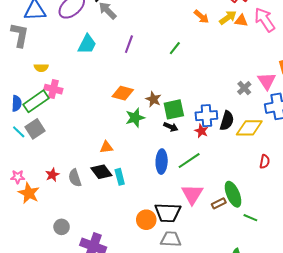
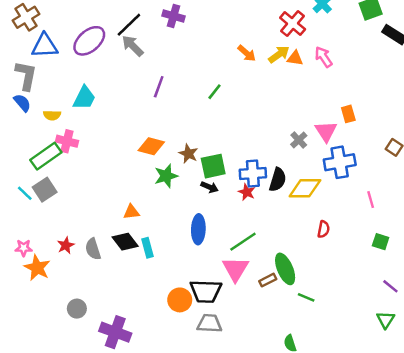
pink arrow: (265, 20) -> (324, 57), size x0.7
cyan trapezoid: (87, 44) -> (84, 98), moved
blue semicircle: (17, 103) -> (22, 103), moved, turned -42
green line: (189, 161) -> (243, 242), moved

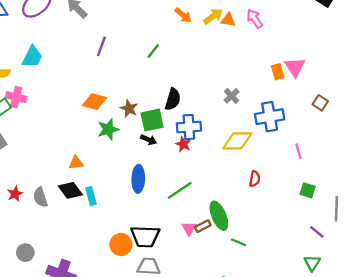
pink triangle: (326, 131) -> (295, 67), moved
black semicircle: (278, 180) -> (173, 99), moved
pink triangle: (236, 269) -> (189, 228), moved, size x0.6

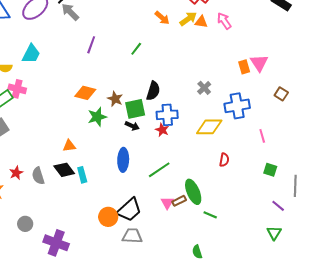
black trapezoid: (145, 236) -> (129, 210), turned -44

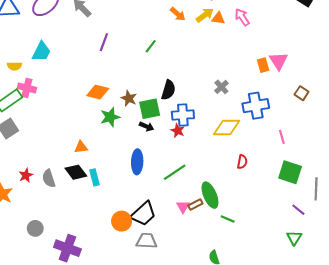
green square: (270, 170) -> (290, 172), size x1.6

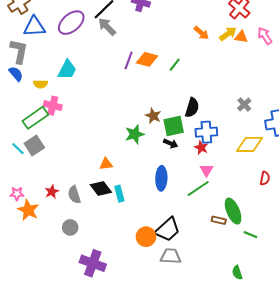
orange diamond: (98, 92) -> (147, 59), moved
brown rectangle: (195, 204) -> (219, 220), turned 40
pink triangle: (183, 207) -> (206, 170), moved
gray circle: (35, 228) -> (70, 227), moved

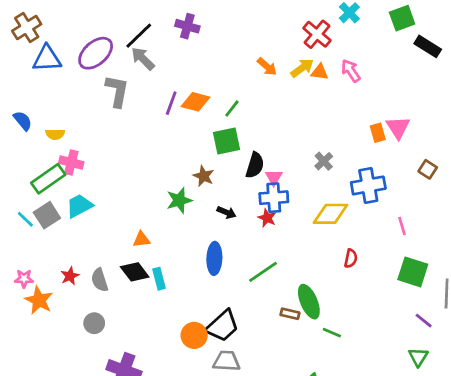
gray L-shape: (19, 51) -> (117, 91), moved
cyan trapezoid: (67, 70) -> (79, 206), moved, turned -145
green square: (174, 126) -> (227, 141), moved
pink triangle: (206, 170) -> (274, 177), moved

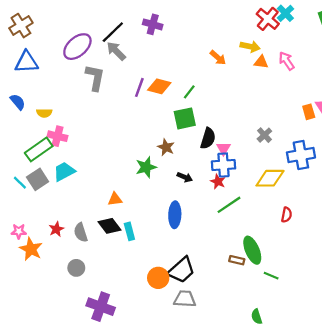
red cross: (317, 34) -> (268, 19), moved
blue triangle: (47, 59) -> (26, 62), moved
yellow arrow: (302, 68) -> (250, 47), moved, turned 48
green line: (263, 272) -> (229, 205), moved

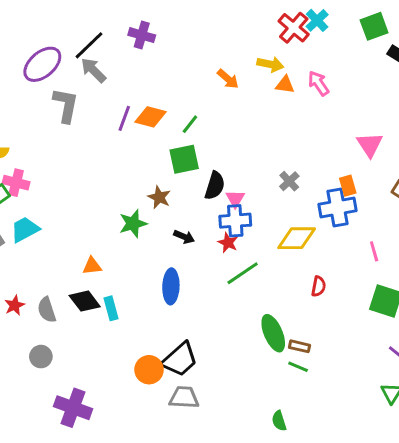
orange rectangle: (309, 112) -> (348, 186), moved
brown rectangle: (237, 260) -> (300, 346), moved

